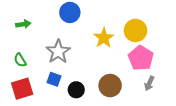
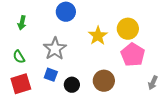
green arrow: (23, 24) -> (22, 23), turned 112
gray arrow: (149, 83) -> (153, 83), moved

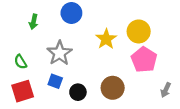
green arrow: (22, 23) -> (33, 22), moved

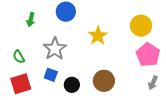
yellow circle: (139, 31) -> (141, 26), moved
pink pentagon: (144, 60) -> (148, 55), moved

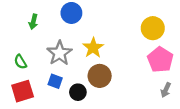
yellow star: (98, 36) -> (93, 48), moved
brown circle: (104, 81) -> (100, 76), moved

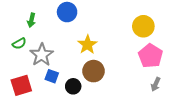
gray star: (59, 53) -> (42, 55), moved
green semicircle: (20, 62) -> (19, 44), moved, turned -88

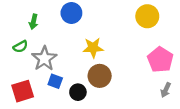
yellow circle: (143, 26) -> (147, 16), moved
yellow star: (87, 45) -> (93, 48), turned 30

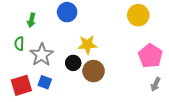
green semicircle: (20, 47) -> (19, 44), turned 120
blue square: (55, 81) -> (45, 82), moved
black circle: (78, 92) -> (73, 63), moved

